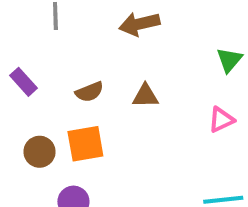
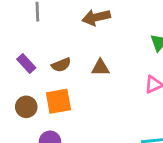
purple rectangle: (24, 82) -> (26, 63), moved

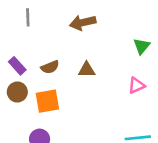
brown circle: (26, 107) -> (17, 92), moved

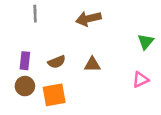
purple rectangle: (17, 66) -> (25, 61), turned 48

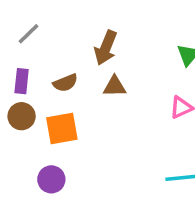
gray line: (35, 14) -> (29, 34), moved, turned 48
brown arrow: (88, 19) -> (106, 48), moved, turned -55

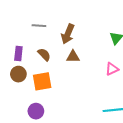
gray line: (29, 34) -> (39, 26), moved, turned 48
brown semicircle: (65, 83) -> (44, 55), turned -112

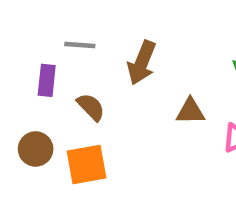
purple rectangle: (18, 53) -> (47, 80), moved
brown triangle: (73, 57) -> (190, 111), moved

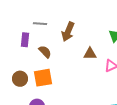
brown circle: (36, 149) -> (20, 79), moved

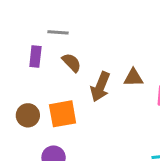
brown arrow: (68, 32) -> (100, 87), moved
brown semicircle: (45, 52) -> (72, 63), moved

